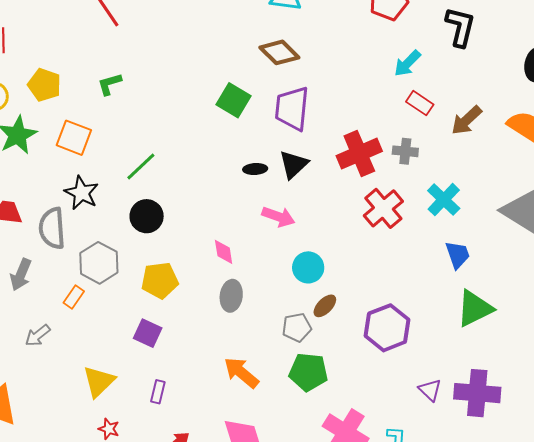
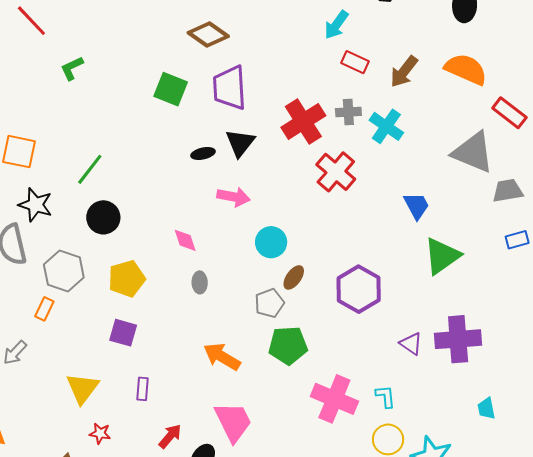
green L-shape: (109, 84) -> (72, 68), moved
cyan cross: (444, 200) -> (386, 126), moved
gray ellipse: (231, 296) -> (200, 282), size x0.7

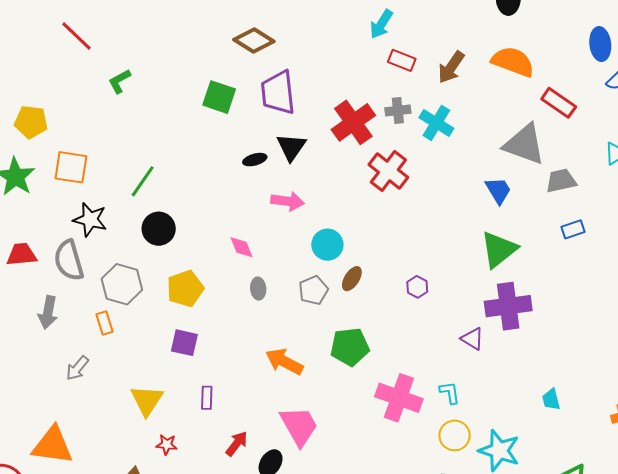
blue trapezoid: (416, 206) -> (498, 190), moved
purple hexagon: (359, 289) -> (417, 287), size x0.5
gray pentagon: (269, 303) -> (313, 290), moved
orange rectangle: (44, 309) -> (105, 323), turned -40
purple cross: (458, 339) -> (508, 306), moved

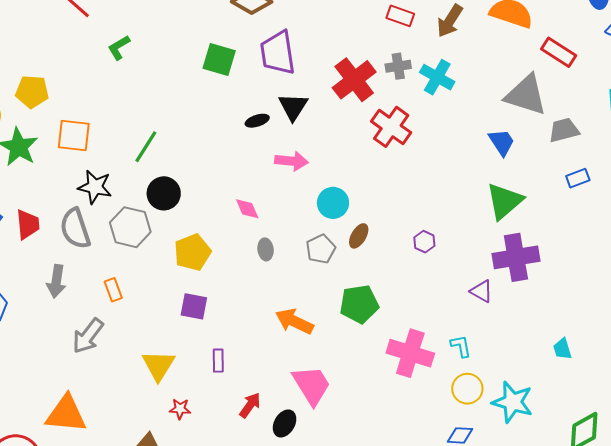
red trapezoid: (22, 254) -> (28, 224), turned 92
gray hexagon: (122, 284) -> (130, 227), moved
gray arrow: (77, 368) -> (88, 336), size x1.4

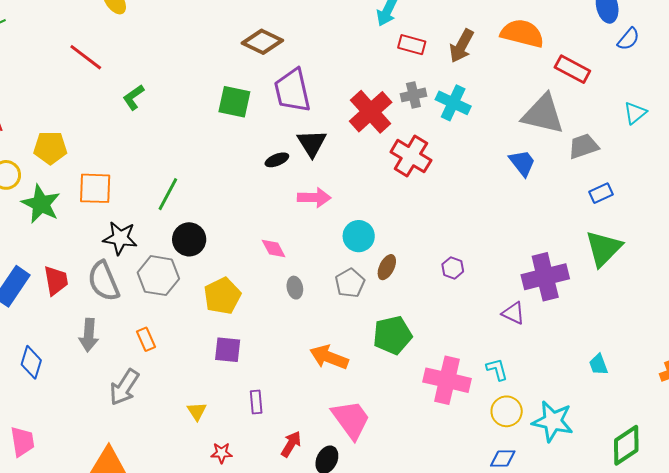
green triangle: (504, 201) -> (604, 248), moved
yellow triangle: (158, 365) -> (197, 411), size x0.6

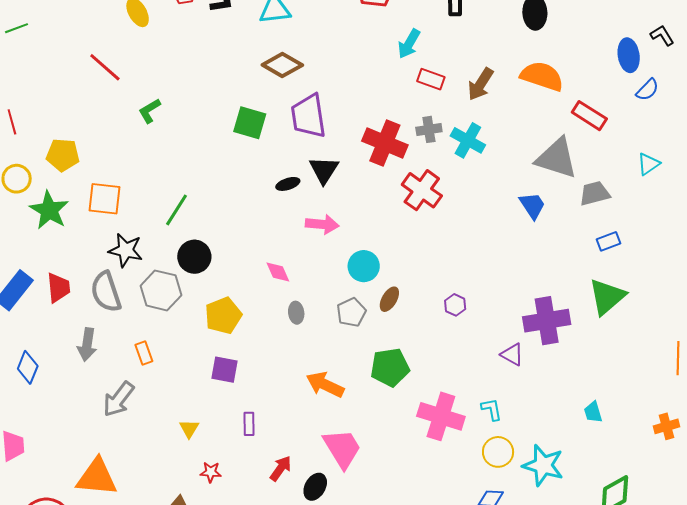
red cross: (371, 112) -> (385, 143), turned -30

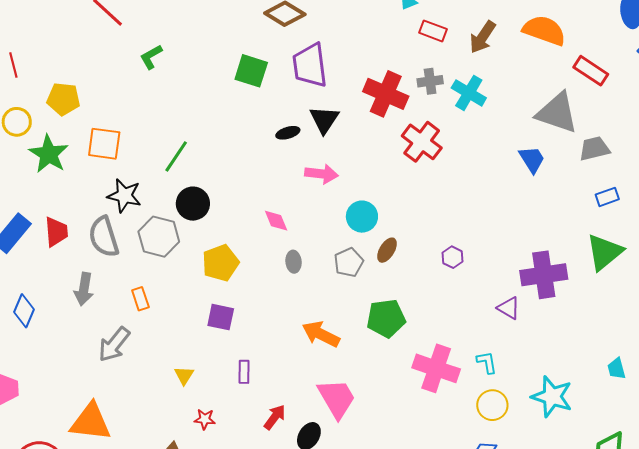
cyan trapezoid: (593, 412) -> (616, 369), moved
cyan star: (543, 465) -> (552, 397), moved

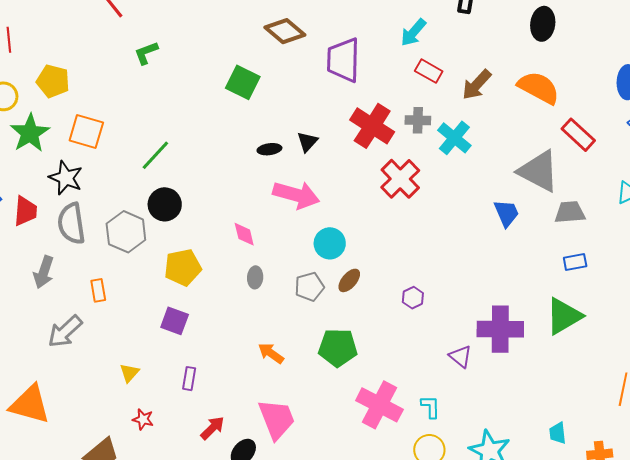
purple trapezoid: (310, 65) -> (343, 60), moved
black triangle: (324, 120) -> (307, 142), size x0.7
pink arrow: (321, 174) -> (296, 195), size x1.4
black star: (124, 196) -> (66, 178), moved
orange arrow: (321, 334) -> (271, 353), size x0.7

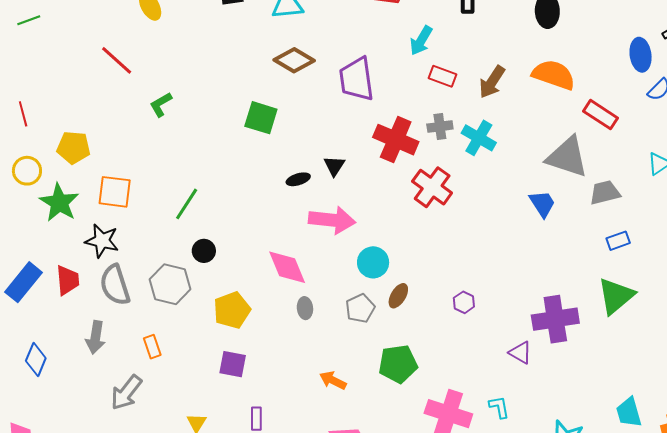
black circle: (165, 204) -> (204, 251), size x0.7
pink diamond: (244, 234) -> (287, 267), size x1.6
cyan trapezoid: (558, 433) -> (629, 412), size x1.4

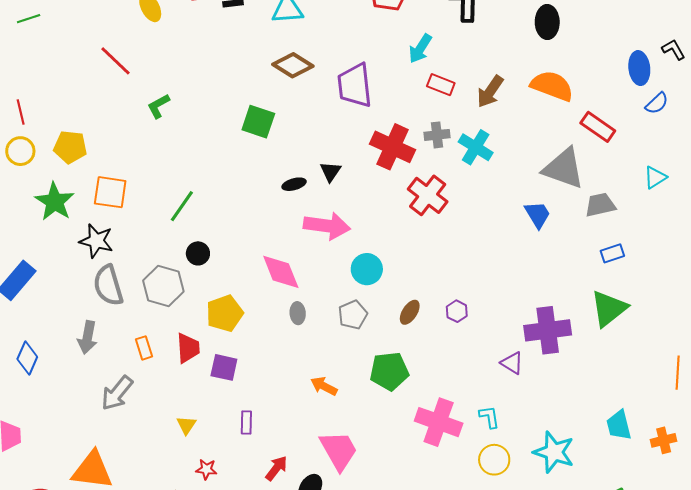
yellow circle: (27, 171) -> (20, 151), moved
red trapezoid: (68, 280) -> (188, 348), moved
brown ellipse: (398, 296) -> (410, 312), moved

